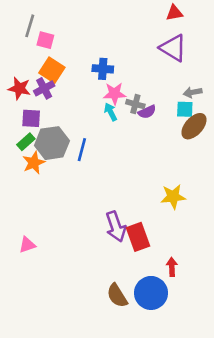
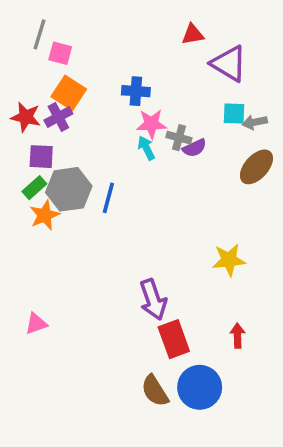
red triangle: (174, 13) -> (193, 34), moved
cyan square: (185, 109) -> (234, 114), moved
red rectangle: (138, 237) -> (174, 339), moved
red arrow: (172, 267) -> (238, 336), moved

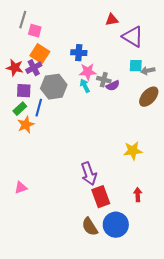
gray hexagon: (69, 189) -> (54, 87), moved
blue line: (108, 198) -> (39, 108), moved

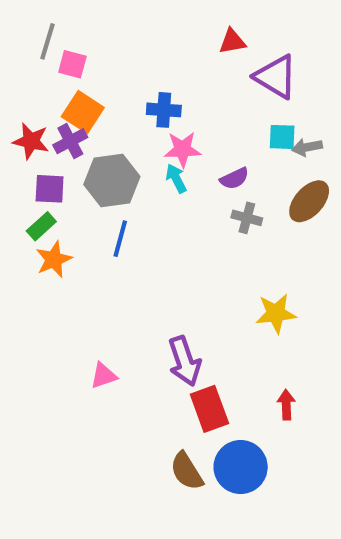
gray cross: (104, 80) -> (247, 218), moved
blue line: (39, 108) -> (120, 239), moved
pink triangle: (21, 188) -> (104, 376), moved

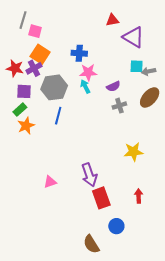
gray cross: (247, 218) -> (119, 106), turned -32
blue circle: (241, 467) -> (116, 226), size x0.6
brown semicircle: (187, 471) -> (91, 244), moved

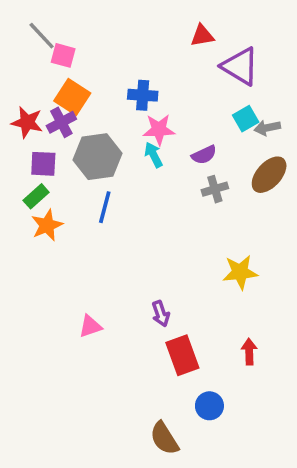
gray line: (23, 20) -> (42, 36), turned -60
cyan square: (137, 66) -> (246, 119), turned -32
purple arrow: (89, 175) -> (161, 314), size x0.6

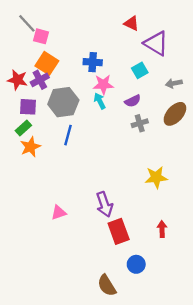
red triangle: (202, 36) -> (131, 23), turned 35
cyan square: (246, 119) -> (140, 70), moved
purple arrow: (161, 314) -> (104, 204), size x1.5

